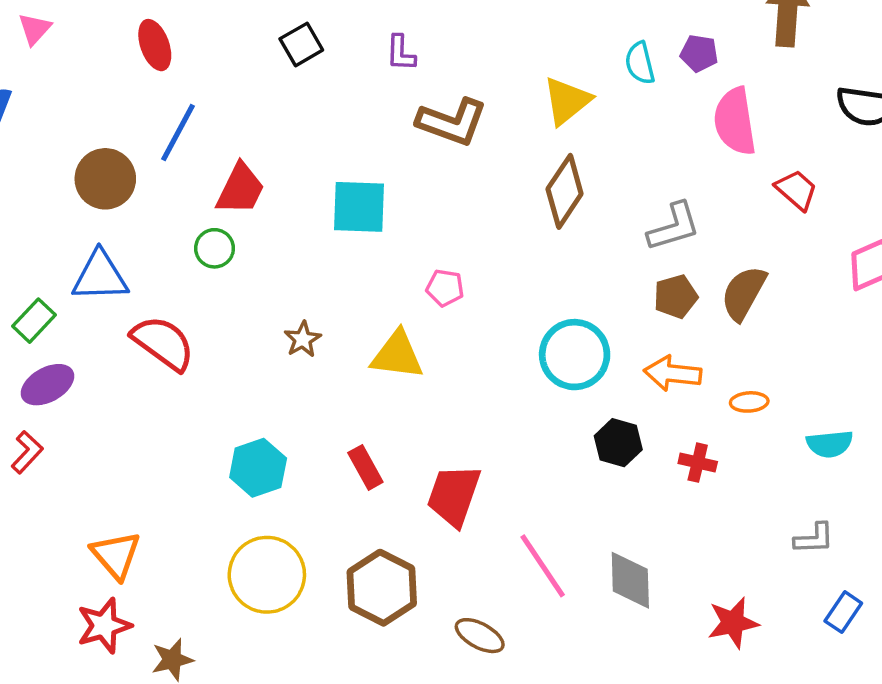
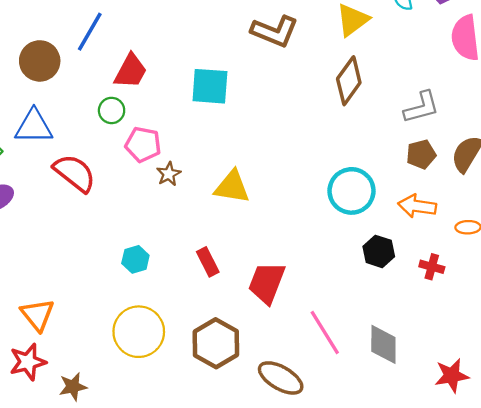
pink pentagon: (445, 288) -> (143, 144), moved, size x1.4
cyan hexagon: (258, 468) -> (135, 259), size x0.7
brown ellipse: (480, 636) -> (281, 378), size x1.4

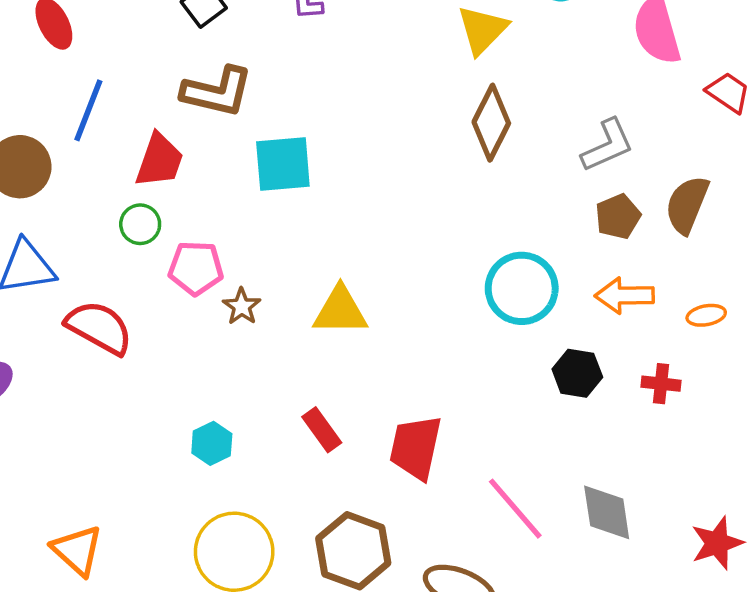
brown L-shape: (275, 31) -> (217, 92), moved

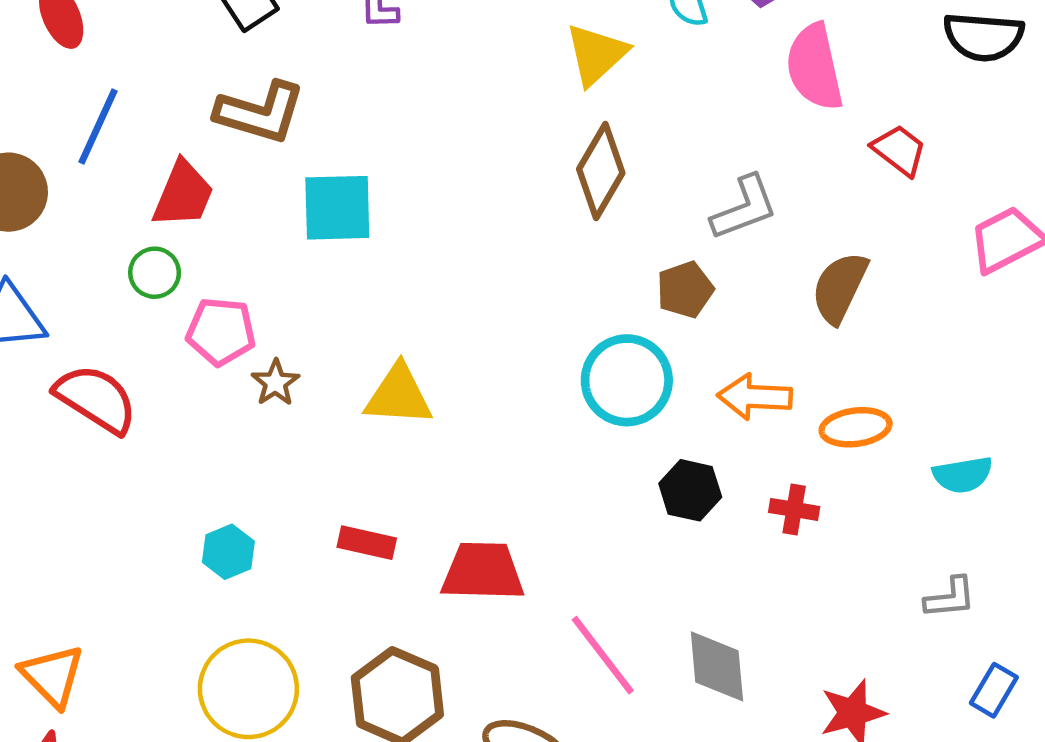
brown pentagon: (618, 217) -> (685, 290), moved
orange ellipse: (706, 315) -> (856, 427), size x1.4
red rectangle: (322, 430) -> (367, 543), turned -45
red trapezoid: (416, 447) -> (483, 571), turned 76

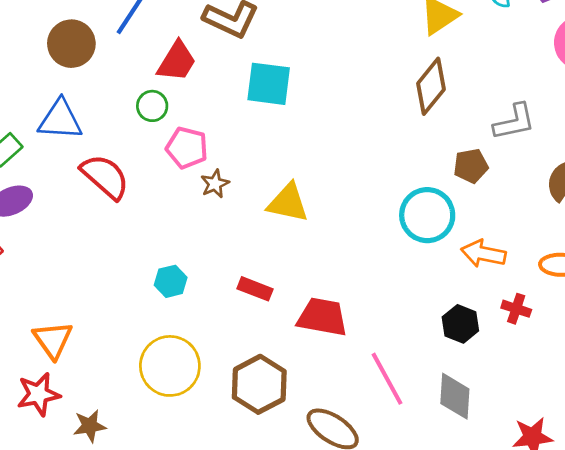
orange arrow: (755, 397) -> (483, 254), moved
black hexagon: (690, 490) -> (460, 324), moved

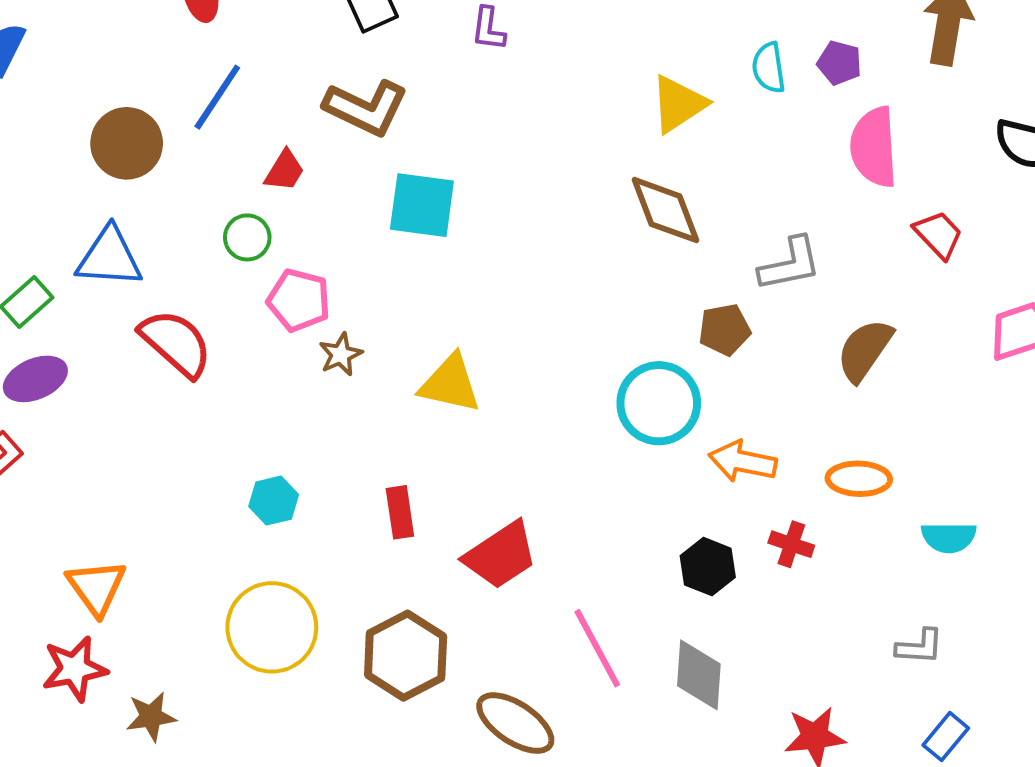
red trapezoid: (177, 61) -> (285, 171), size x0.7
brown diamond: (431, 86) -> (666, 210), turned -60
red rectangle: (255, 289) -> (400, 512), turned 60
red trapezoid: (322, 317) -> (501, 555), turned 136

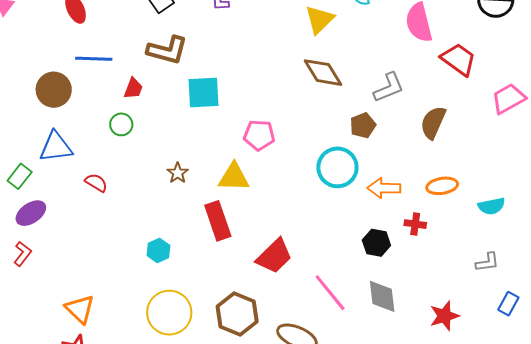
blue line: (217, 97) -> (94, 59), turned 69
red trapezoid: (938, 235) -> (458, 59), size x1.4
pink pentagon: (299, 300) -> (259, 135), moved
red semicircle: (176, 343) -> (96, 183), size x0.6
red rectangle: (400, 512) -> (218, 221), moved, size x1.5

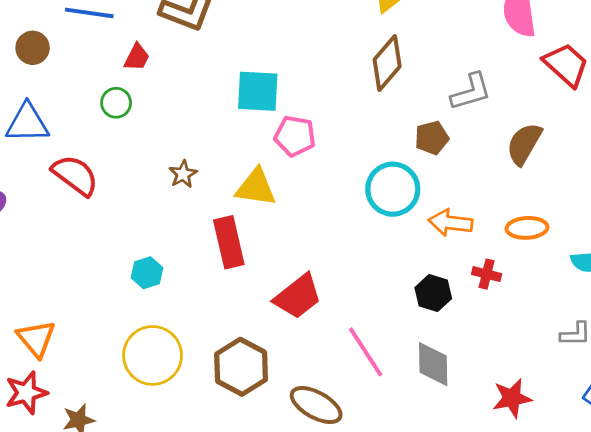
brown diamond: (323, 73) -> (387, 63), turned 66
brown circle: (54, 90) -> (33, 48), size x0.7
cyan square: (204, 93) -> (258, 91), moved
red semicircle: (96, 183) -> (75, 175), size x1.6

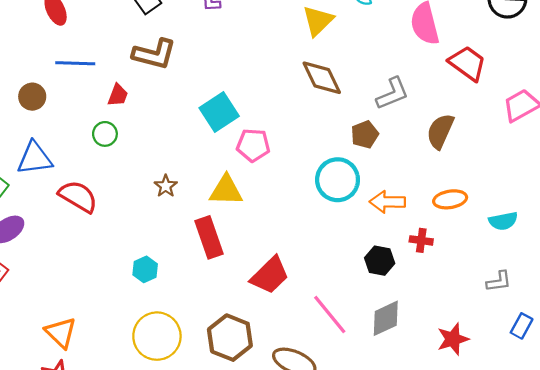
brown diamond: (387, 63) -> (322, 78), turned -60
cyan square: (258, 91) -> (219, 112), turned -30
gray diamond: (433, 364) -> (386, 318), turned 72

